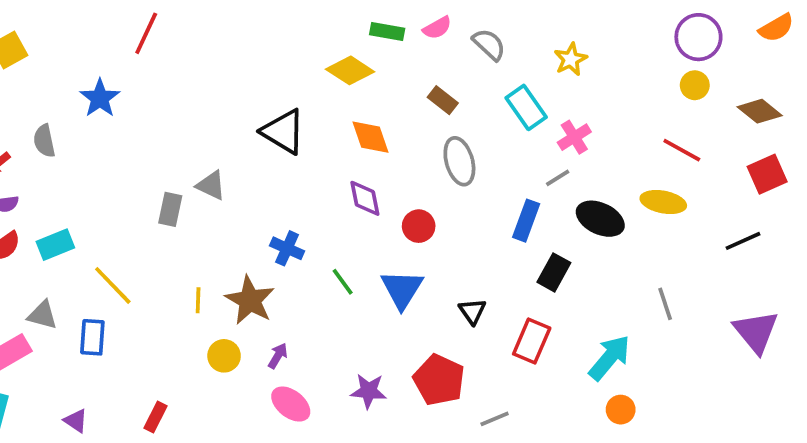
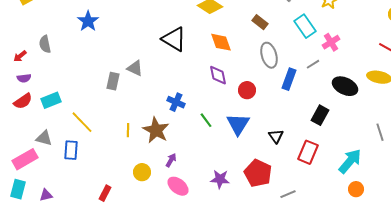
blue star: (100, 98) -> (88, 21), moved
gray line: (558, 178) -> (313, 64), moved
blue rectangle: (526, 221) -> (289, 79), moved
yellow circle: (224, 356) -> (142, 172), moved
purple triangle: (76, 421) -> (46, 195), moved, turned -48

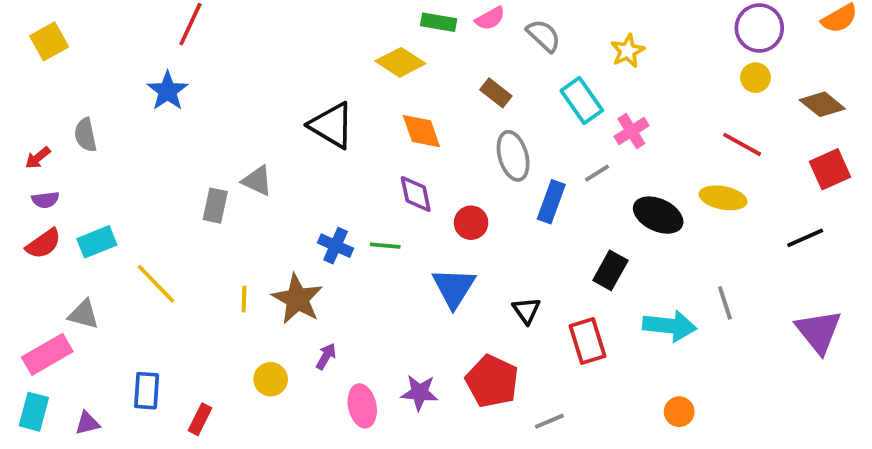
green line: (206, 120) -> (385, 246), moved, turned -49
blue rectangle: (71, 150) -> (147, 391), moved
red rectangle: (308, 152) -> (588, 341), turned -40
cyan arrow: (350, 161) -> (670, 326), moved, turned 56
pink ellipse: (178, 186) -> (362, 406), moved, turned 40

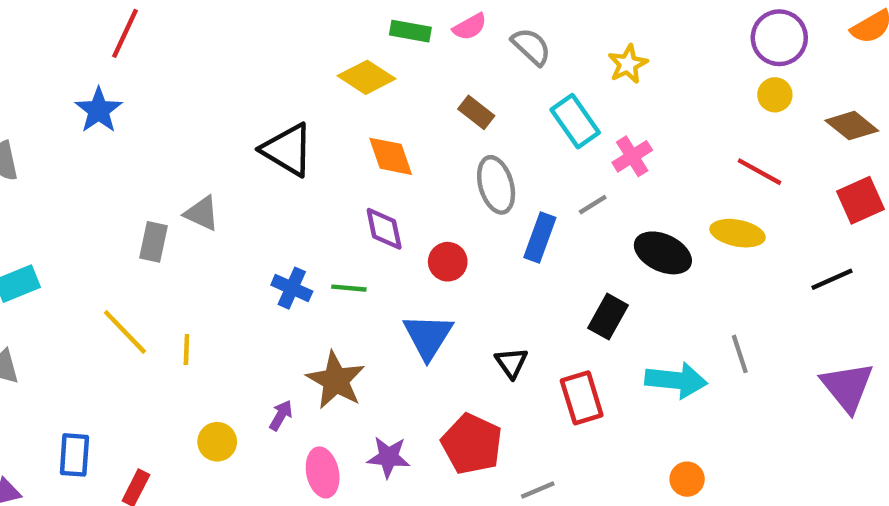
yellow line: (156, 284) -> (125, 332), moved
brown star: (297, 299) -> (336, 380), moved

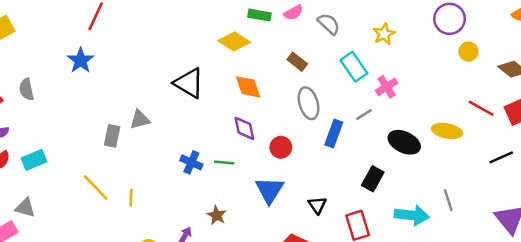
purple circle: (779, 38) -> (450, 19), moved
red line: (760, 172) -> (481, 108), moved
gray triangle: (202, 213) -> (140, 120), turned -40
brown star: (336, 380) -> (217, 215), size x0.6

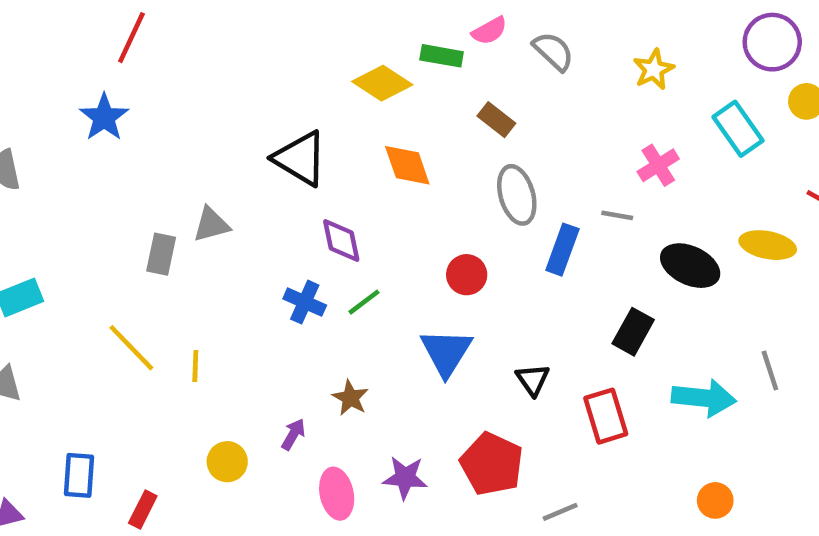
green rectangle: (259, 15) -> (442, 56), moved
cyan rectangle: (354, 67) -> (738, 129), moved
gray line: (364, 115) -> (617, 215), turned 42
purple diamond: (244, 128) -> (341, 240), moved
green line: (224, 162) -> (364, 302), turned -42

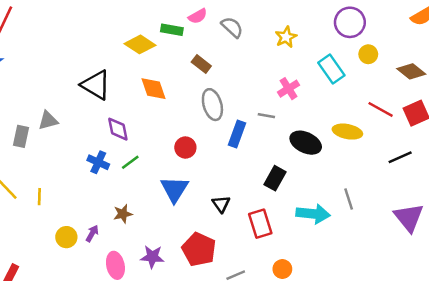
brown star: (350, 398) -> (123, 214), turned 30
yellow circle: (227, 462) -> (66, 237), moved
orange circle: (715, 500) -> (282, 269), moved

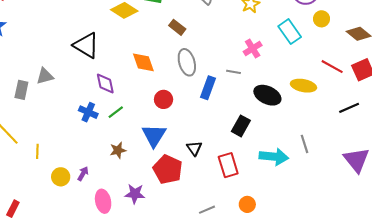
orange diamond: (153, 89) -> (143, 62), moved
yellow line: (39, 197) -> (37, 151), moved
brown star: (123, 214) -> (118, 150), moved
red pentagon: (199, 249) -> (168, 169), moved

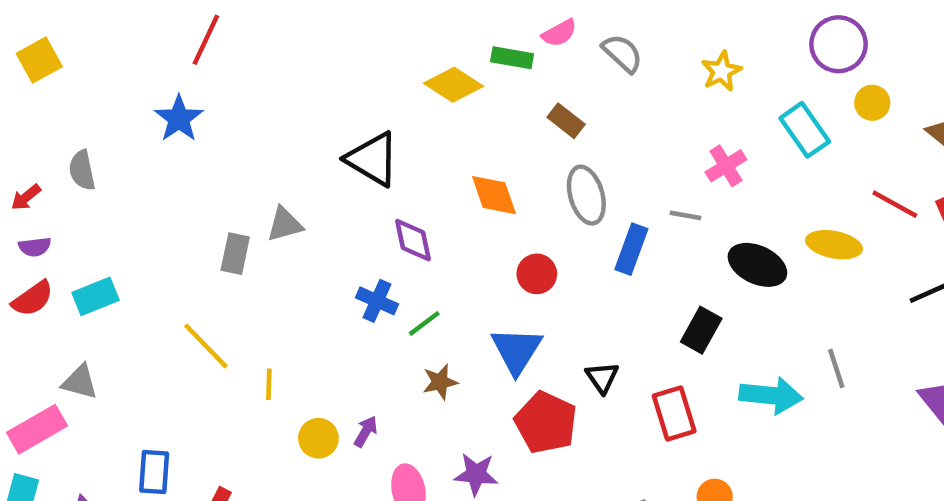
green line: (116, 112) -> (424, 323), moved

